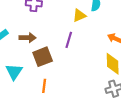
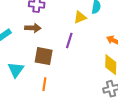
brown arrow: (28, 38) -> (33, 28), moved
brown square: (43, 57) -> (44, 56), turned 30

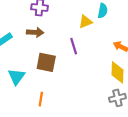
purple line: (69, 41) -> (74, 46), turned -35
orange line: (44, 84) -> (41, 99), moved

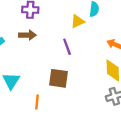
brown square: (46, 62) -> (59, 78), moved

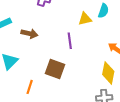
brown arrow: (27, 35) -> (29, 34), moved

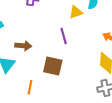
brown arrow: (29, 34) -> (23, 46), moved

